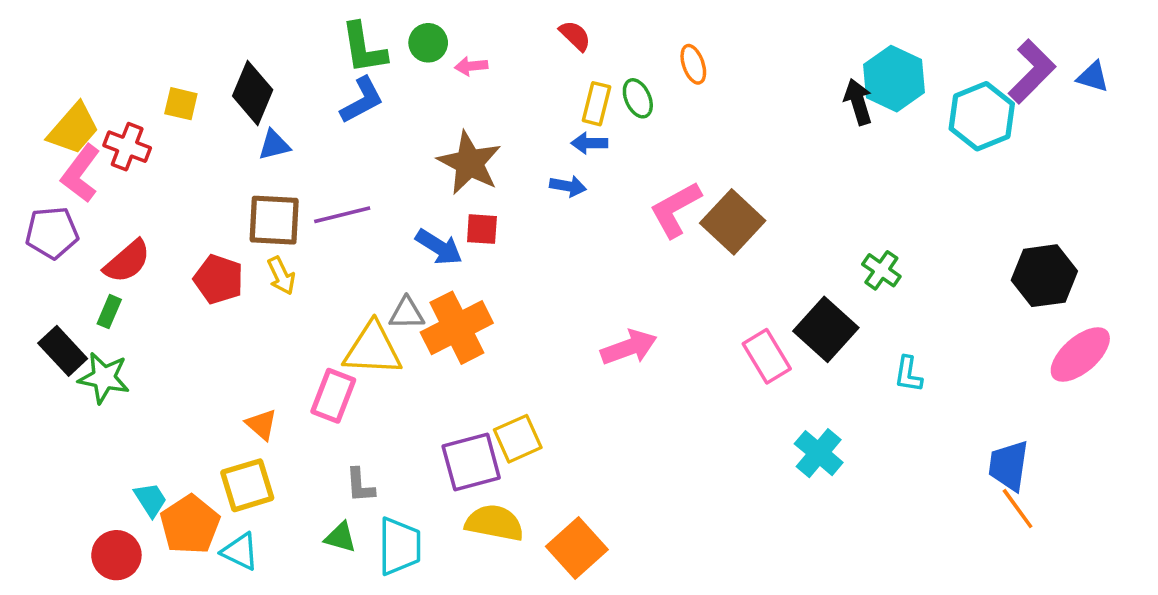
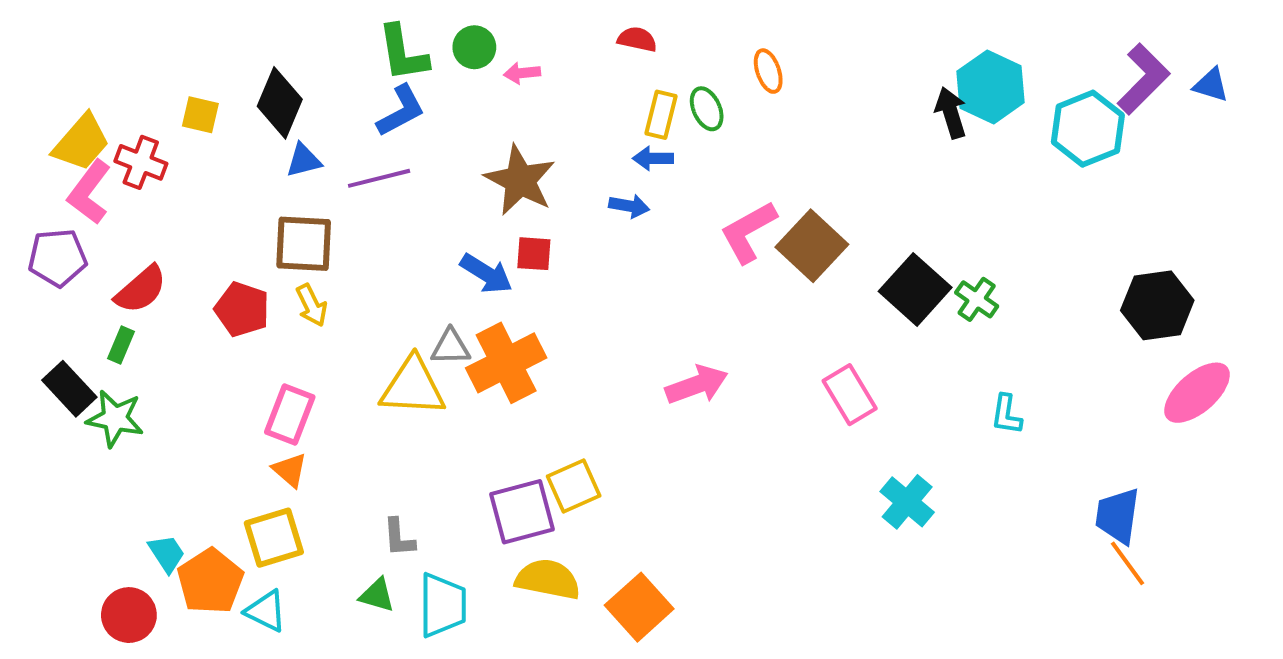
red semicircle: (575, 36) -> (637, 39), turned -32
purple line: (342, 215) -> (379, 178), moved
black square: (826, 329) -> (915, 289), moved
pink rectangle: (333, 396) -> (290, 415), moved

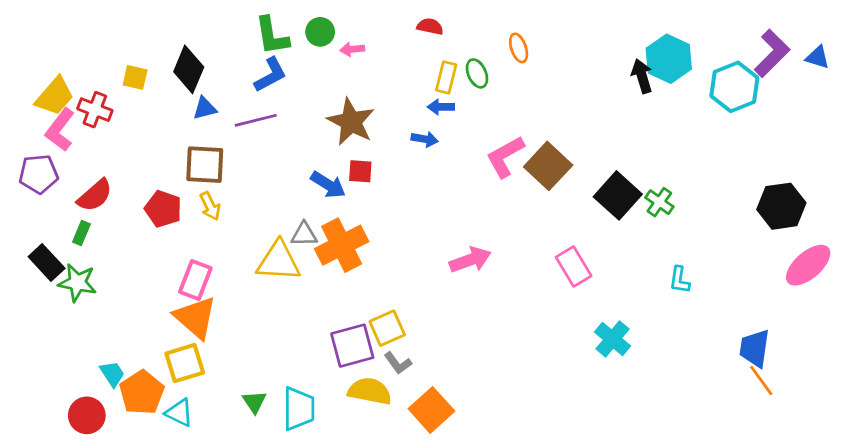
orange triangle: (290, 470) -> (195, 317), size x1.8
gray L-shape: (399, 538) -> (398, 363), moved, turned -32
green triangle: (377, 595) -> (254, 402), turned 40

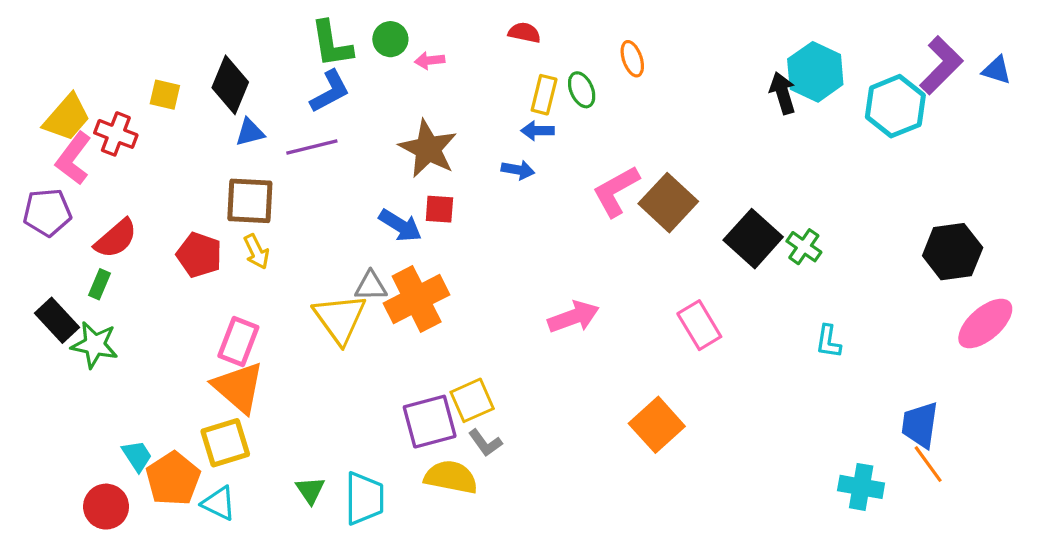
yellow triangle: (279, 261) -> (340, 319), turned 51
cyan cross: (612, 339) -> (861, 487), moved, turned -30
orange square: (431, 410) -> (657, 425), moved

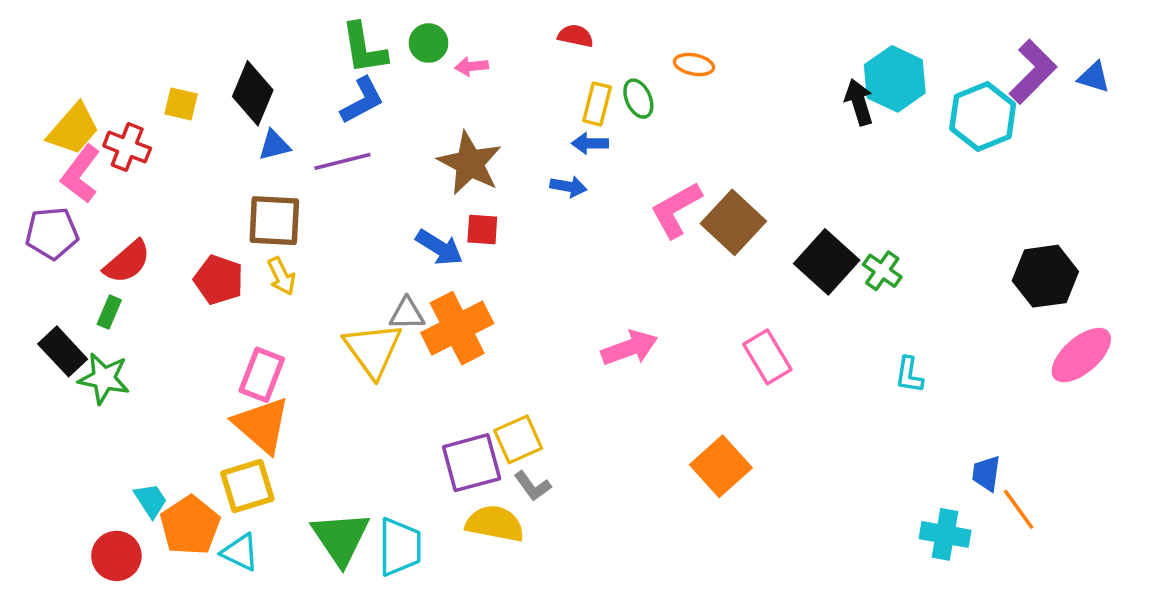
orange ellipse: (632, 59) -> (694, 65), turned -60
blue trapezoid: (920, 425) -> (986, 473), moved, size x0.7
green triangle: (310, 490) -> (341, 538), size x1.8

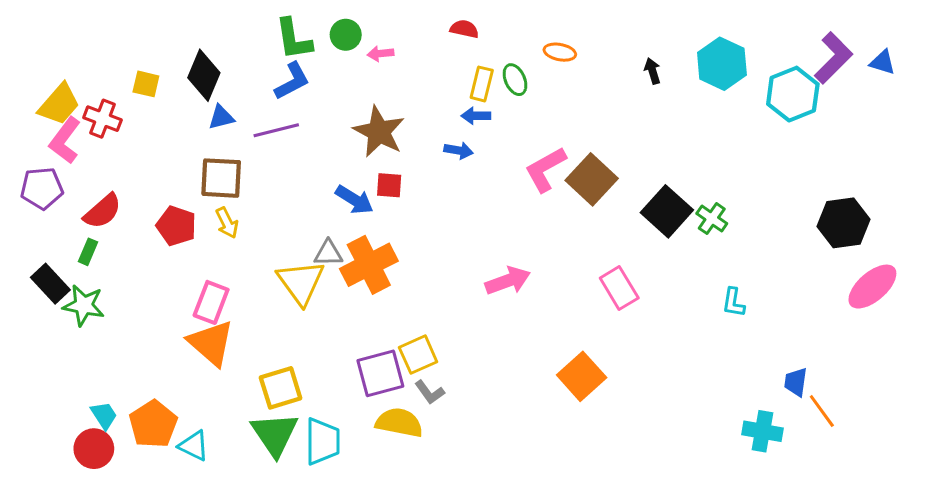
black arrow: (859, 102) -> (652, 71), moved, size x0.7
yellow square: (247, 486) -> (281, 388), moved
cyan trapezoid: (151, 500) -> (104, 415), moved

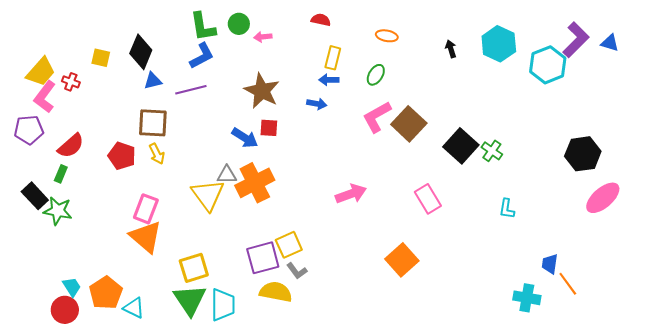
green ellipse: (515, 80) -> (376, 75), moved, turned 55
red cross: (103, 119) -> (71, 82), size x0.7

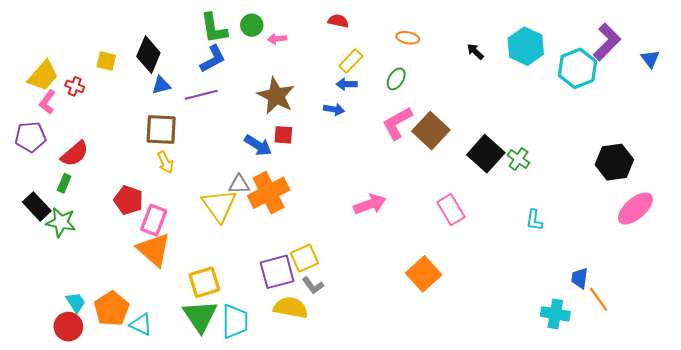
blue triangle: (610, 43) -> (650, 59), moved, turned 36
black arrow: (451, 49) -> (475, 51), turned -30
yellow rectangle: (333, 58) -> (351, 61), turned 30
pink L-shape: (45, 97) -> (47, 102), size x0.7
red pentagon: (122, 156) -> (128, 200), moved

